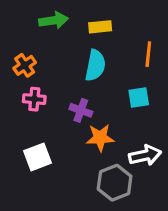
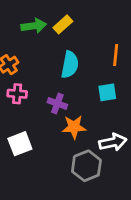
yellow rectangle: (100, 27) -> (63, 24), moved, turned -36

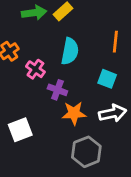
cyan square: (107, 92) -> (107, 79), turned 30
pink cross: (17, 94) -> (35, 69), moved, turned 30
white arrow: (113, 142) -> (113, 113), moved

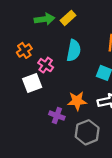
purple cross: (57, 90) -> (57, 116), moved
white square: (20, 130) -> (32, 83), moved

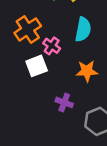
orange cross: (24, 50) -> (28, 29), size x1.5
orange star: (77, 101) -> (87, 71), moved

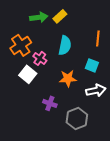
white square: (37, 66) -> (28, 74), turned -30

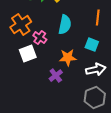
white square: (28, 74) -> (28, 54), turned 30
purple cross: (50, 103) -> (56, 76), moved, turned 32
gray hexagon: (77, 118) -> (95, 98), moved

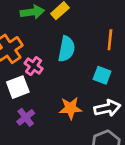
orange star: (68, 58) -> (70, 108), moved
purple cross: (56, 76) -> (26, 117), moved

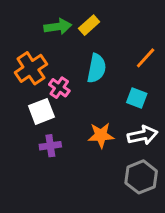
orange line: (110, 40) -> (146, 58), turned 36
purple cross: (26, 117) -> (50, 146), turned 30

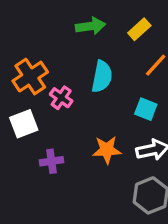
yellow rectangle: (89, 25) -> (139, 29), moved
green arrow: (58, 27) -> (90, 26), moved
white square: (41, 111) -> (24, 124), moved

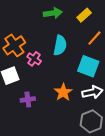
cyan square: (146, 109) -> (88, 66), size x1.5
orange star: (107, 150) -> (63, 92), turned -30

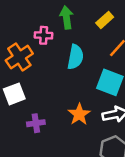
green arrow: (53, 13) -> (66, 17), turned -90
pink cross: (34, 59) -> (44, 35), moved, turned -32

